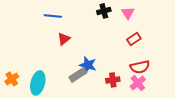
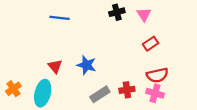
red triangle: (64, 39) -> (55, 66), moved, turned -32
blue star: (88, 65) -> (86, 65), moved
gray rectangle: (78, 75) -> (100, 94), moved
pink cross: (138, 83) -> (155, 93), turned -35

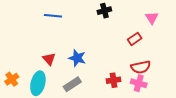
pink triangle: (144, 14) -> (152, 18), moved
gray rectangle: (100, 94) -> (72, 84), moved

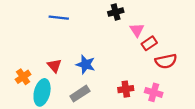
pink triangle: (152, 18) -> (137, 30), moved
red semicircle: (141, 67) -> (166, 61), moved
orange cross: (12, 79) -> (23, 77), moved

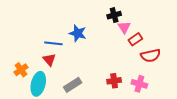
black cross: (116, 12) -> (114, 15), moved
blue line: (59, 18) -> (53, 43), moved
blue star: (86, 65) -> (78, 33), moved

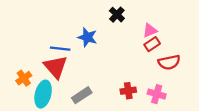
black cross: (114, 15) -> (117, 15), moved, turned -32
pink triangle: (124, 27) -> (150, 30), moved, turned 40
red triangle: (49, 60) -> (56, 67), size x1.6

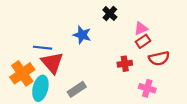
blue line: (60, 49) -> (43, 48), moved
orange cross: (24, 78) -> (22, 73), size x1.6
red cross: (128, 91) -> (125, 64), moved

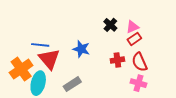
black cross: (110, 13) -> (110, 25), moved
blue star: (82, 35) -> (81, 49), moved
red semicircle: (159, 58) -> (139, 62), moved, turned 78

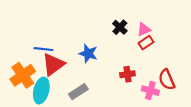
red triangle: (49, 59) -> (53, 64), turned 35
red cross: (117, 60) -> (127, 74), moved
red semicircle: (139, 62) -> (167, 80), moved

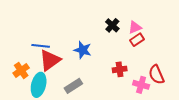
orange cross: (23, 75) -> (21, 70), size x0.7

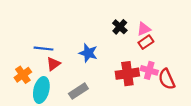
red triangle: (50, 60) -> (53, 64), size x0.6
red cross: (120, 69) -> (127, 74), size x1.5
pink cross: (141, 85) -> (149, 70), moved

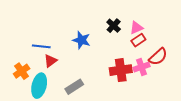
blue star: (88, 53) -> (82, 40), moved
pink cross: (149, 70) -> (141, 67), turned -35
red semicircle: (167, 79) -> (158, 57), moved, turned -108

